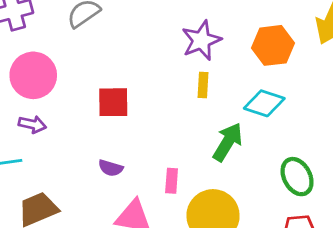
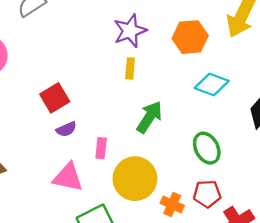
red square: (113, 102) -> (55, 98), moved, turned -32
cyan diamond: (264, 103) -> (212, 84), moved
purple semicircle: (111, 168) -> (66, 129), moved, turned -42

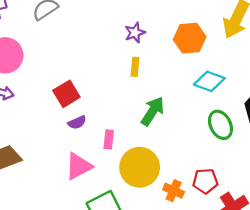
purple star: (130, 31) -> (135, 33), size x0.7
green ellipse: (207, 148) -> (220, 125), moved
pink triangle: (68, 177) -> (79, 166), turned -40

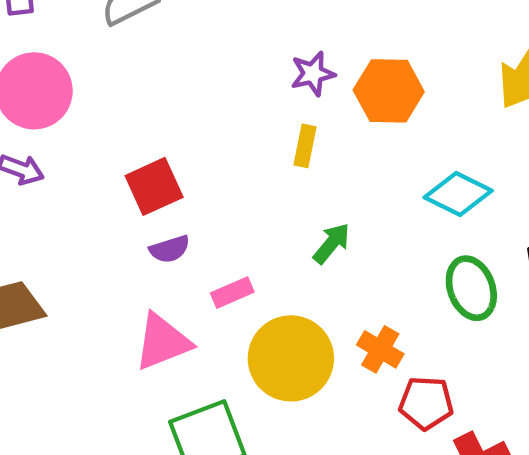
orange hexagon: (190, 38) -> (389, 91), moved
green arrow: (153, 111) -> (332, 243), size x0.7
pink rectangle: (109, 139) -> (232, 293), turned 54
orange cross: (174, 191) -> (380, 349), moved

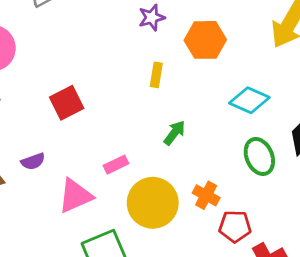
purple star: (313, 74) -> (152, 17), moved
purple semicircle: (170, 249) -> (33, 161), moved

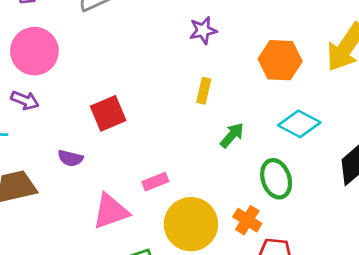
orange hexagon: (205, 40) -> (280, 60), moved
green arrow: (174, 133) -> (232, 135), moved
green ellipse: (259, 156) -> (276, 179), moved
purple semicircle: (33, 161) -> (70, 158), moved, turned 30

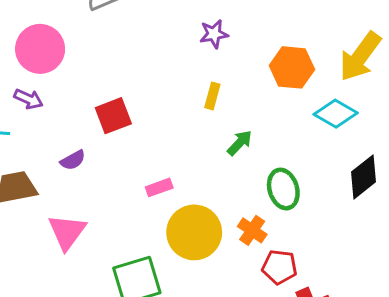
cyan diamond: (299, 124) -> (336, 114), moved
purple semicircle: (70, 158) -> (73, 160), turned -45
pink triangle: (111, 211) -> (67, 232), moved, turned -36

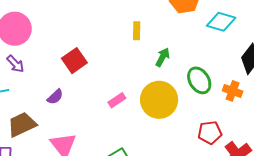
purple arrow: (28, 99) -> (15, 64), turned 36
orange cross: (252, 230) -> (233, 91), moved
yellow circle: (194, 232) -> (159, 100), moved

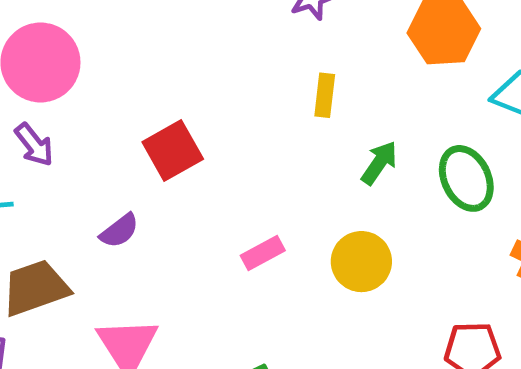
green ellipse: (199, 80) -> (466, 178), moved
yellow circle: (159, 100) -> (361, 262), size x0.7

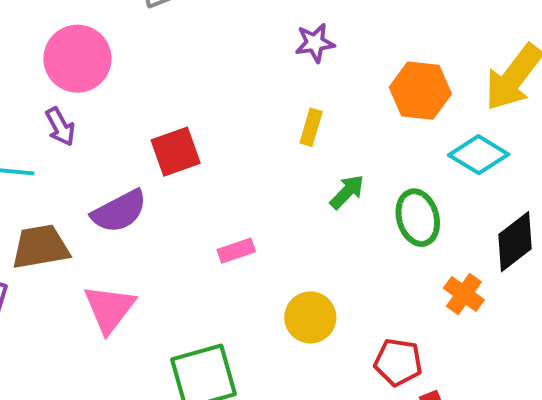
purple semicircle: (119, 231) -> (119, 211), size x1.6
yellow circle: (361, 262) -> (310, 317), moved

